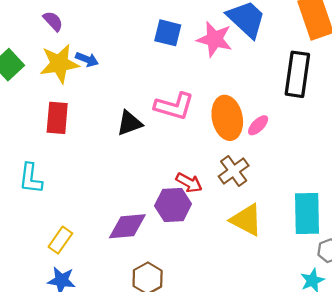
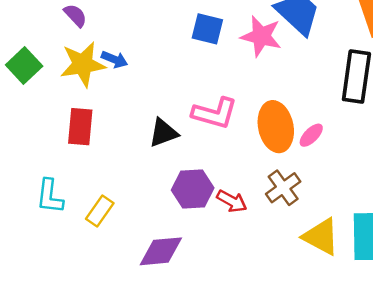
purple hexagon: (173, 205) -> (193, 189), moved
yellow triangle: (246, 220) -> (321, 237), moved
yellow rectangle: (60, 240) -> (100, 211), moved

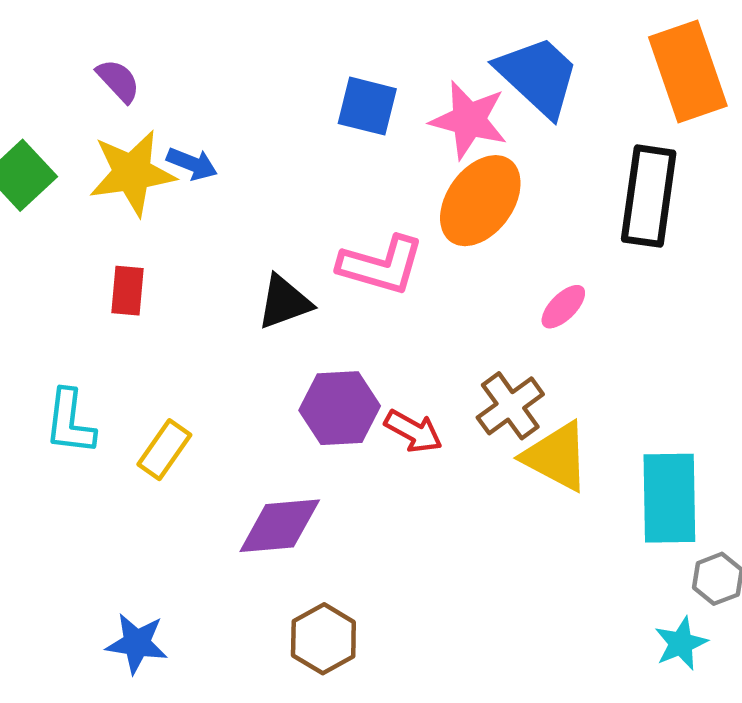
red rectangle: (80, 127) -> (127, 291), size x0.7
orange ellipse: (276, 127) -> (480, 201), moved, turned 48
yellow triangle: (321, 237) -> (556, 457), moved

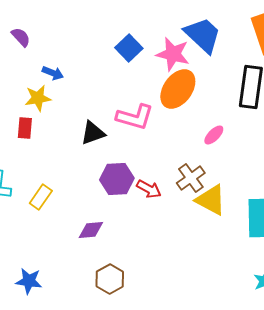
blue square: (367, 106) -> (129, 48), turned 32
yellow star: (132, 173) -> (38, 98), moved, size x0.7
purple diamond: (280, 526) -> (91, 230), size x0.7

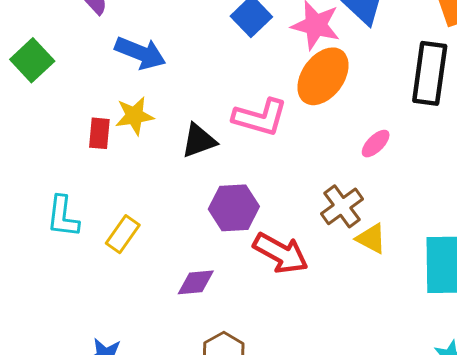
blue arrow: (53, 73) -> (140, 53), size x1.6
yellow star: (38, 98) -> (134, 116), moved
red arrow: (149, 189) -> (281, 253), moved, size x1.5
yellow triangle: (211, 200) -> (371, 239), size x0.7

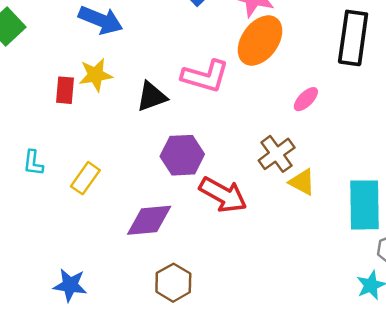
cyan L-shape: (63, 217) -> (33, 163), size x0.7
purple diamond: (196, 282) -> (149, 220), size x1.4

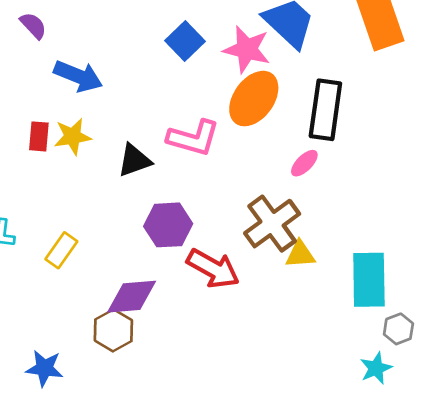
black rectangle: (353, 38) -> (325, 110), moved
red rectangle: (65, 90) -> (39, 136), moved
brown cross: (277, 154) -> (272, 224), size x1.4
yellow triangle: (302, 182) -> (300, 254), turned -32
brown hexagon: (173, 283) -> (113, 330), moved

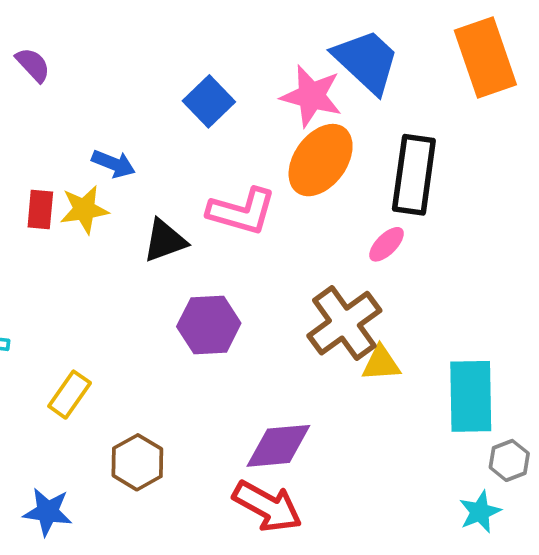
blue square: (185, 41) -> (209, 101), moved
blue arrow: (78, 76) -> (114, 164), moved, size x0.7
yellow rectangle: (61, 250) -> (70, 395), moved
red arrow: (213, 269) -> (267, 506), moved
purple diamond: (132, 297) -> (278, 446), moved

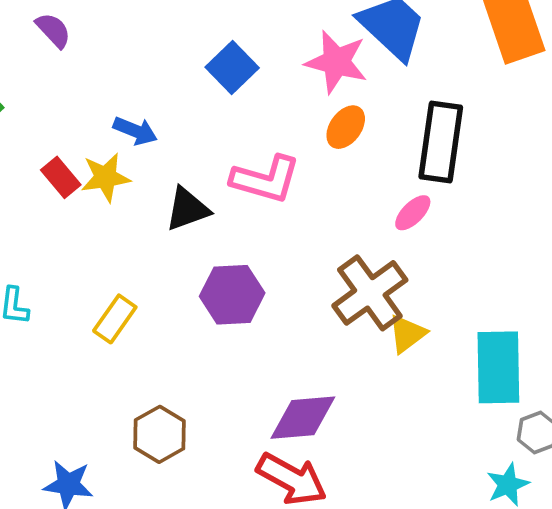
orange ellipse: (321, 160) -> (346, 127), size x0.6
red rectangle: (40, 209) -> (61, 177), turned -45
yellow triangle: (381, 363) -> (407, 334), turned -33
yellow rectangle: (70, 395) -> (115, 319), moved

